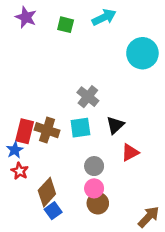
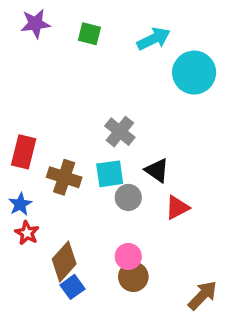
purple star: (26, 17) -> (35, 24), turned -30
cyan arrow: (104, 17) -> (154, 39), moved
black triangle: (115, 125) -> (157, 170), turned -42
red rectangle: (25, 131) -> (24, 152), moved
gray circle: (94, 166) -> (128, 197), moved

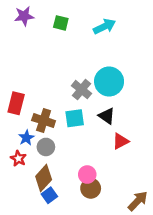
cyan circle: (194, 73) -> (109, 82), moved
gray circle: (128, 197) -> (46, 147), moved
blue star: (20, 204) -> (26, 138), moved

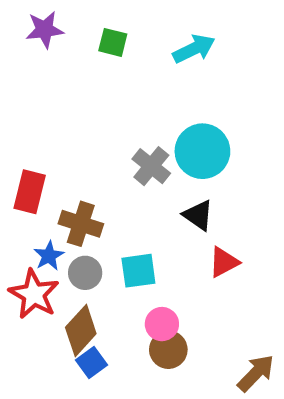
cyan square: (75, 118) -> (138, 271), moved
red star: (18, 158) -> (34, 294), size x1.6

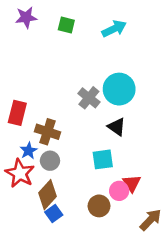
red triangle: (224, 262) -> (132, 183), moved, turned -36
cyan square: (138, 271) -> (103, 159), moved
pink circle: (162, 324) -> (119, 191), moved

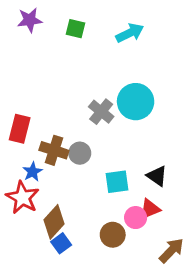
black triangle: (117, 127) -> (157, 176), moved
gray circle: (50, 161) -> (80, 153), moved
red triangle: (132, 183) -> (150, 209), turned 42

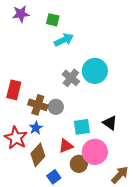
cyan arrow: (130, 33) -> (64, 40), moved
blue star: (33, 172) -> (36, 128), moved
red triangle: (150, 209) -> (66, 146), moved
pink circle: (136, 218) -> (95, 152), size x1.6
blue square: (61, 243) -> (54, 177), moved

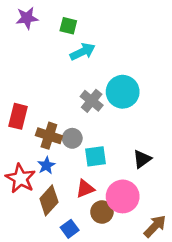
black triangle: (110, 123) -> (142, 159), turned 49
cyan square: (82, 127) -> (95, 156), moved

